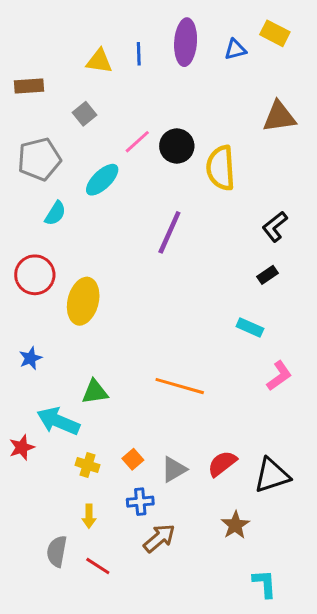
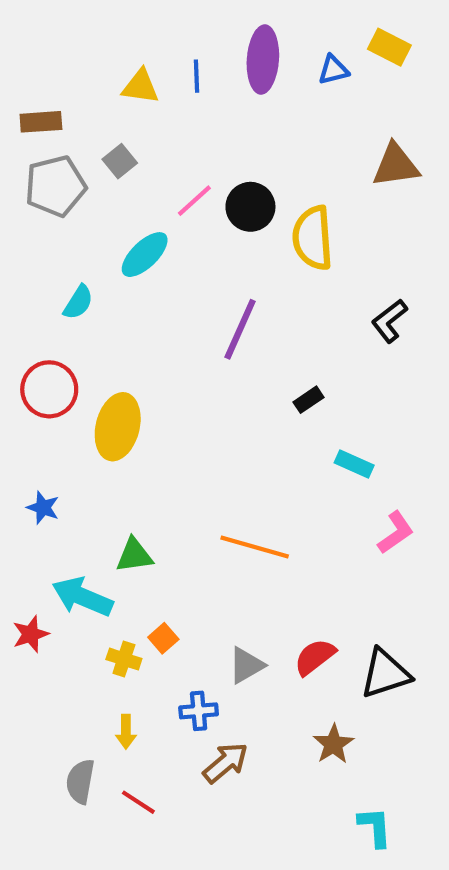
gray pentagon: (39, 159) -> (55, 186), moved
black rectangle: (268, 275) -> (309, 400), moved
blue star: (30, 358) -> (43, 508), turned -30
orange square: (133, 459) -> (163, 638), moved

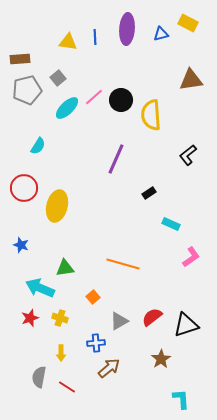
cyan ellipse: (145, 255) -> (67, 108), moved
red star: (31, 634) -> (30, 318), moved
orange square: (163, 638) -> (93, 297), moved

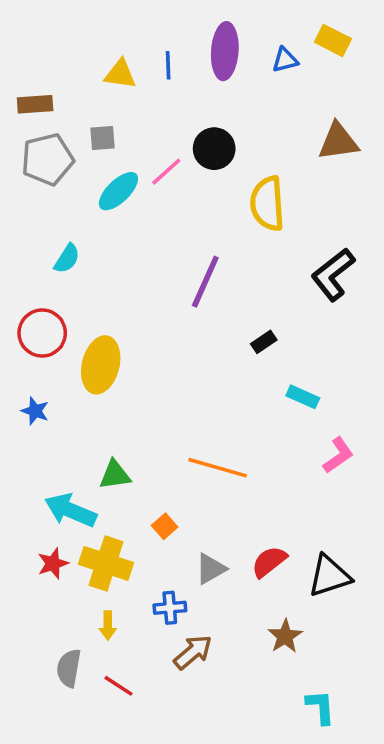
gray square: (58, 78) -> (102, 138), turned 35
black circle: (121, 100) -> (214, 149), moved
black L-shape: (188, 155) -> (333, 274), size x1.4
blue star: (21, 245) -> (35, 411), moved
yellow cross: (60, 318) -> (106, 563), size x1.8

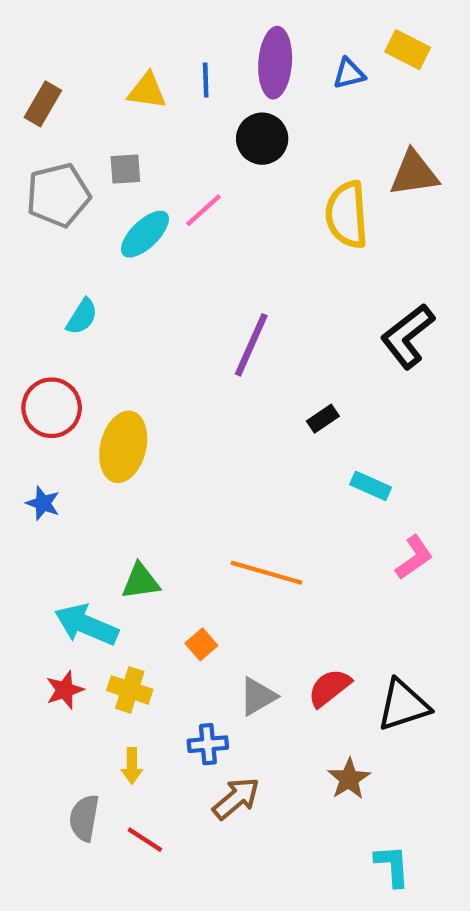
brown rectangle: (35, 104) -> (43, 104), moved, turned -56
black circle: (214, 149) -> (262, 139), moved
yellow semicircle: (267, 204) -> (347, 215), moved
yellow cross: (106, 563) -> (130, 690), size x0.7

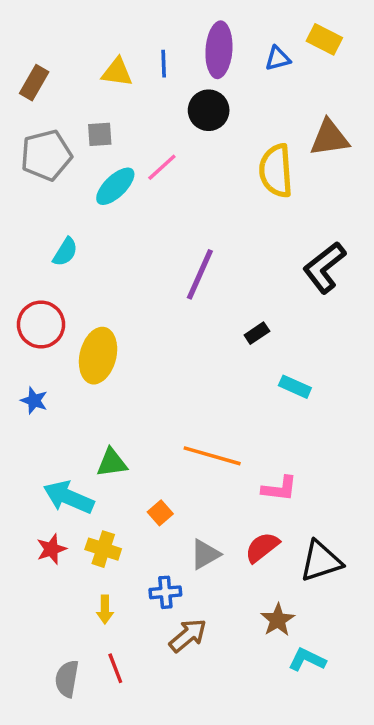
pink L-shape: (414, 558) -> (279, 489), moved, turned 42
gray semicircle: (84, 818) -> (67, 679), moved
red line: (145, 840) -> (115, 668), turned 36
cyan L-shape: (392, 866) -> (307, 660), moved, turned -60

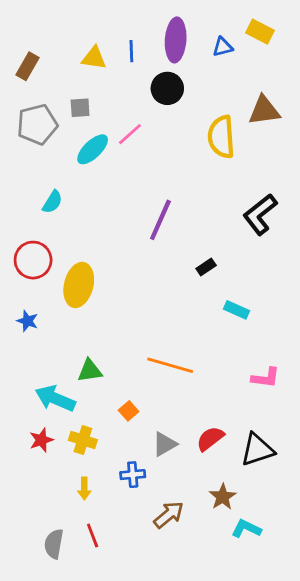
pink L-shape: (279, 489) -> (266, 378), moved
brown arrow: (188, 635) -> (169, 515), moved

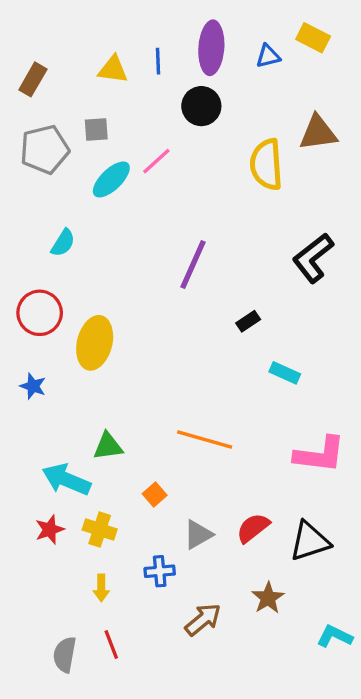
pink L-shape: (266, 378) -> (320, 455), size x1.5
cyan L-shape: (246, 529) -> (335, 636), moved

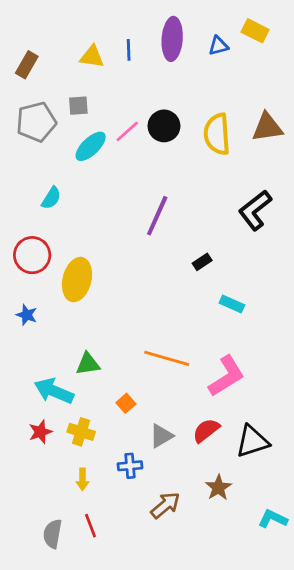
black circle: (201, 106) -> (164, 126), moved
brown triangle: (318, 133) -> (267, 127), moved
pink L-shape: (320, 455) -> (227, 376), moved, turned -39

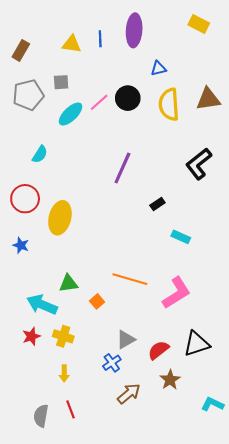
blue triangle: (218, 46) -> (158, 68), moved
orange square: (126, 403) -> (97, 301), moved
red semicircle: (206, 430) -> (158, 350), moved
blue cross: (130, 466) -> (112, 363), moved, turned -30

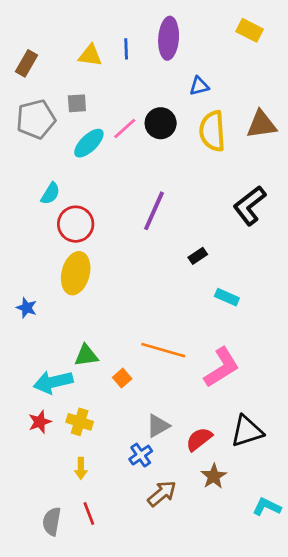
red circle: (25, 199) -> (76, 224), moved
cyan arrow: (42, 305) -> (53, 382), turned -36

